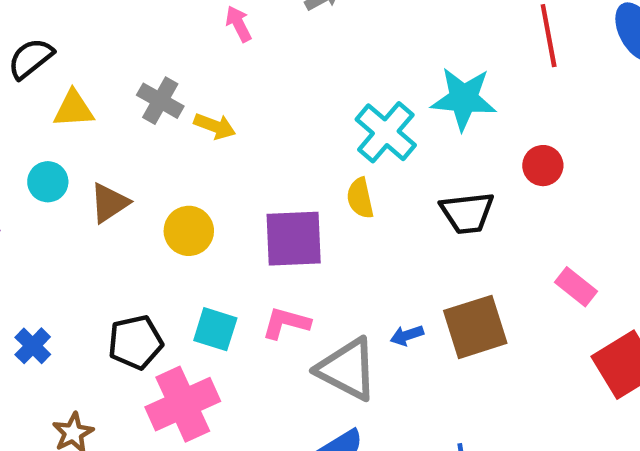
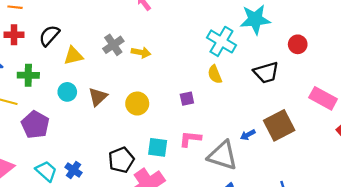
gray cross: (160, 101) -> (113, 45), turned 36
purple square: (294, 239) -> (187, 99), size x0.5
pink rectangle: (576, 287) -> (323, 98), size x1.4

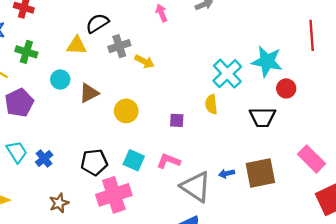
black semicircle: (49, 36) -> (97, 23), moved
red circle: (298, 44) -> (286, 88), moved

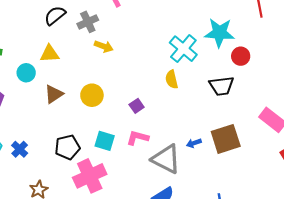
yellow triangle: (77, 45) -> (50, 54), moved
gray cross: (119, 46) -> (88, 22), moved
brown triangle: (89, 93) -> (54, 94), moved
purple square: (177, 120) -> (137, 106), moved, turned -32

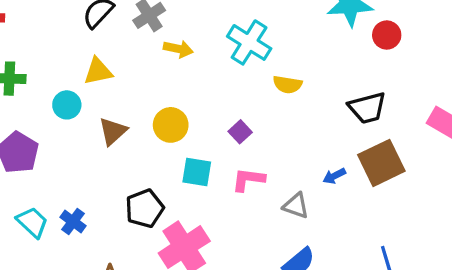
cyan cross: (183, 49) -> (249, 42), moved
yellow semicircle: (172, 79) -> (287, 84), turned -60
black trapezoid: (222, 86) -> (367, 108), moved
cyan square: (105, 141) -> (197, 172), moved
gray triangle: (166, 159) -> (296, 206), size x0.6

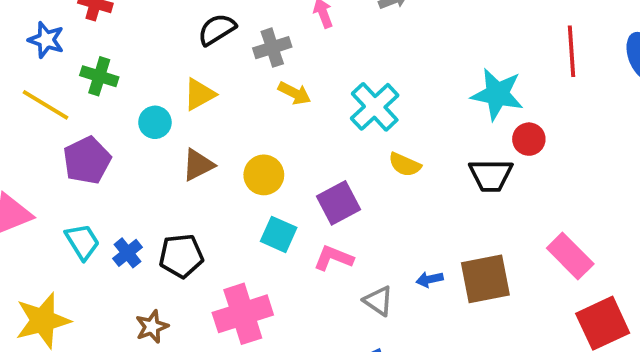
yellow triangle: (98, 71) -> (199, 94), turned -32
black trapezoid: (367, 108) -> (491, 175), moved
purple square: (240, 132) -> (339, 203), size x1.6
black pentagon: (145, 208) -> (181, 256), moved

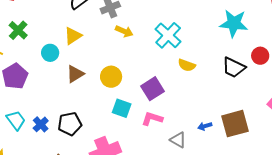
green cross: (99, 76) -> (18, 30), turned 30
red circle: (529, 139) -> (260, 56), moved
black trapezoid: (491, 175) -> (234, 67), turned 30

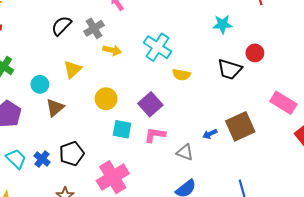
cyan star: (234, 23) -> (223, 24), size x0.7
yellow triangle: (73, 36) -> (73, 69), moved
brown triangle: (75, 74) -> (55, 108), moved

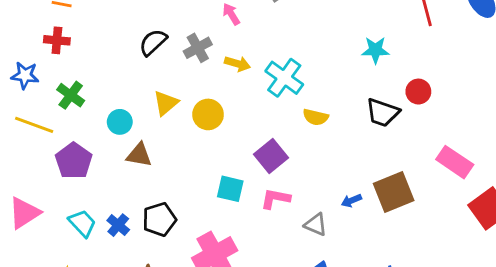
yellow arrow: (112, 50) -> (237, 64), moved
yellow circle: (106, 99) -> (208, 114), moved
brown triangle: (55, 108) -> (139, 155), turned 48

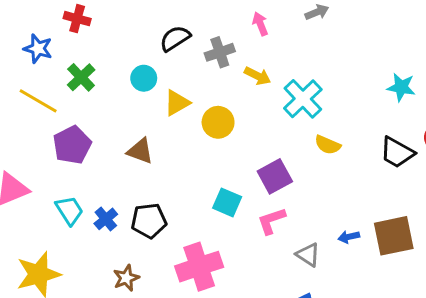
cyan circle: (120, 122) -> (144, 78), moved
pink L-shape: (275, 199) -> (271, 221), turned -40

